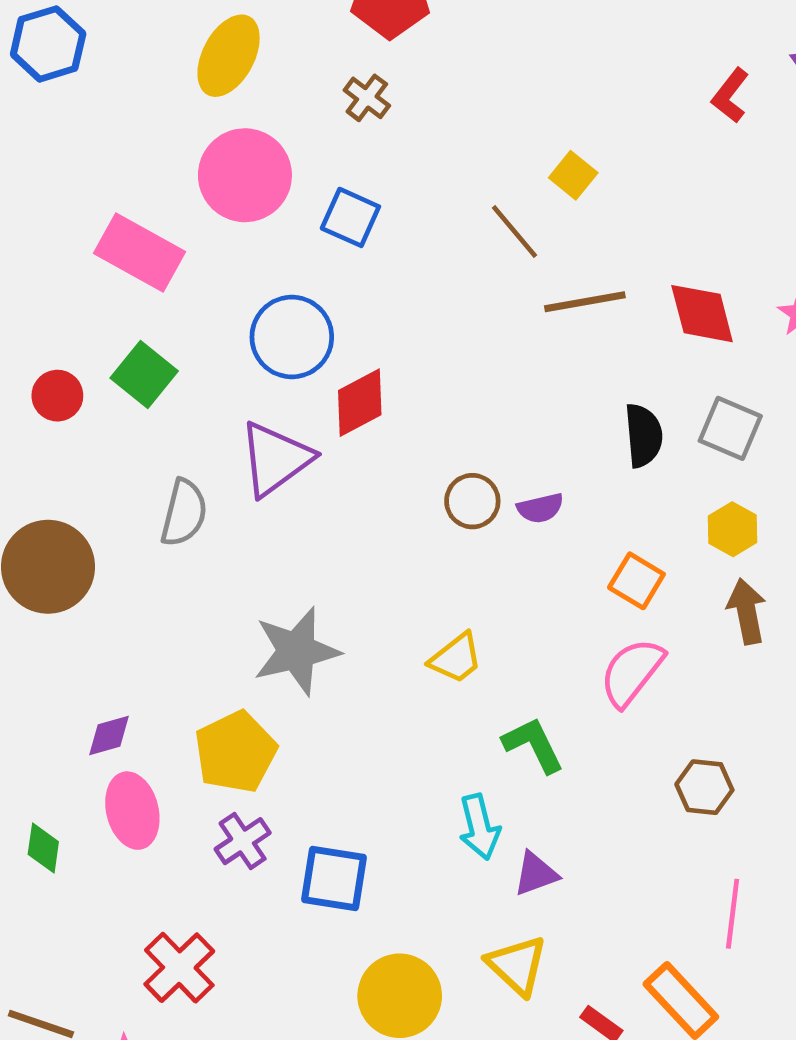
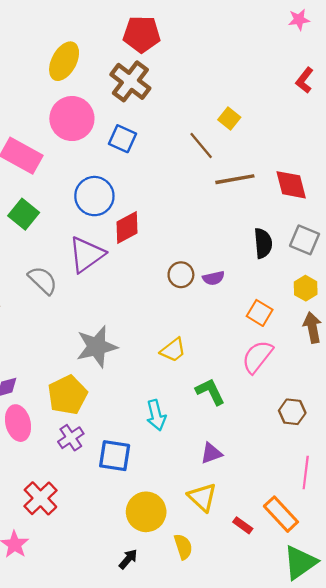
brown cross: (367, 98) -> (130, 81), size x1.8
gray semicircle: (184, 513) -> (43, 280), turned -60
cyan arrow: (479, 827) -> (156, 415), moved

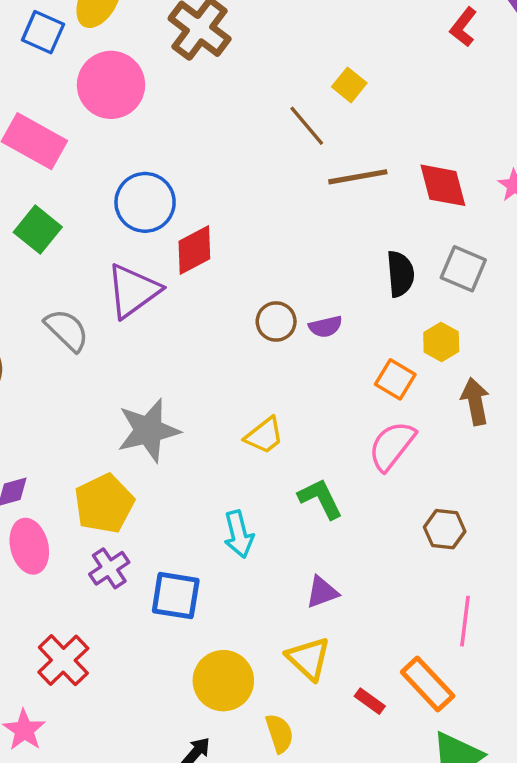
blue square: (123, 139) -> (43, 32), moved
yellow hexagon: (306, 288) -> (441, 342), moved

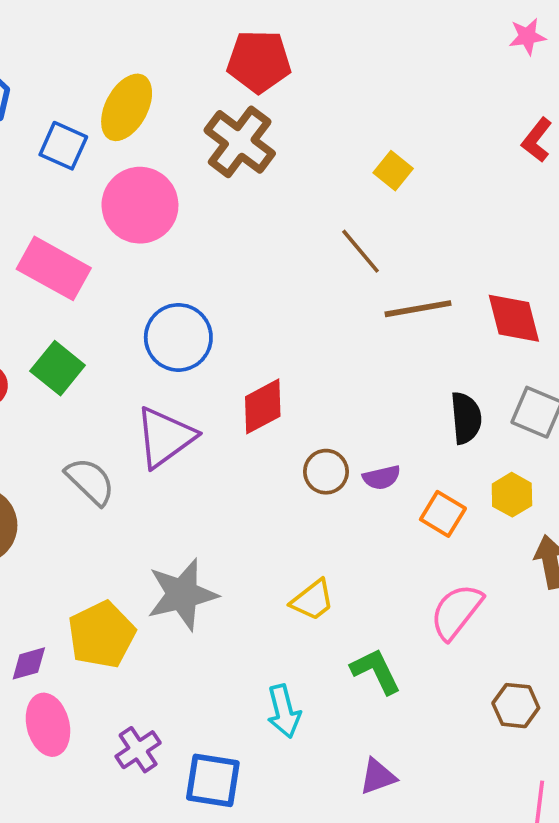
yellow square: (349, 85) -> (393, 171), moved
red diamond: (194, 250) -> (263, 406), moved
orange square: (395, 379) -> (443, 514), moved
yellow pentagon: (104, 504) -> (102, 635), moved

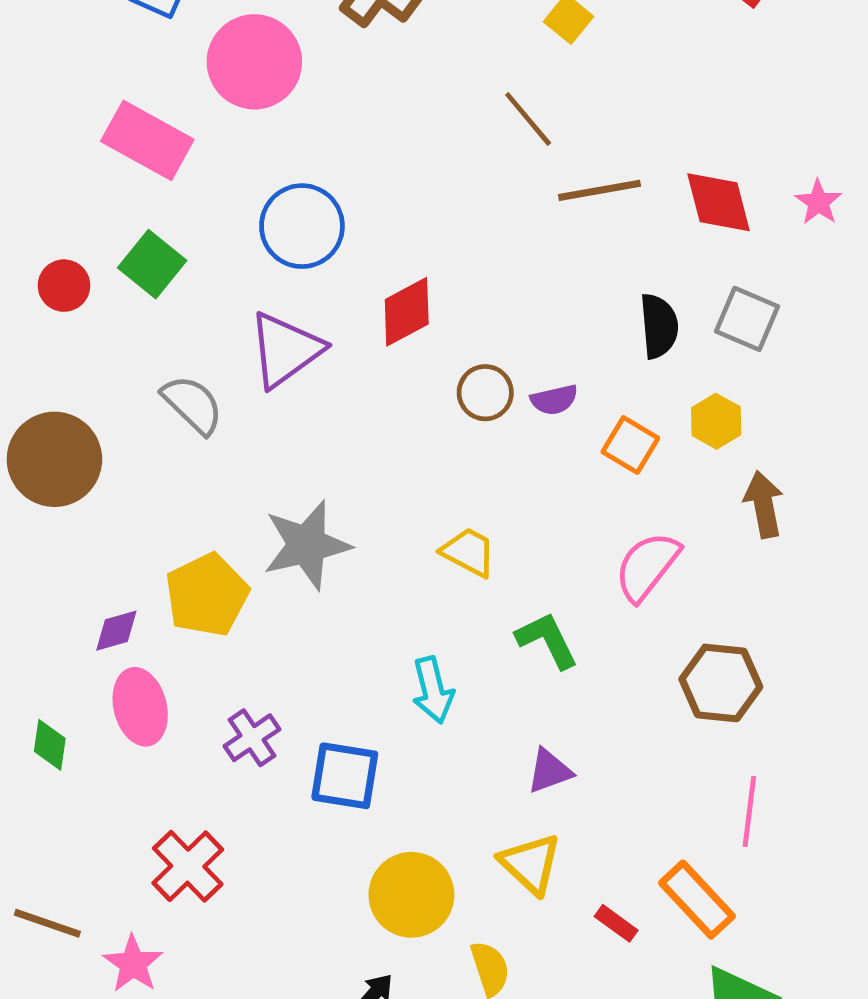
yellow trapezoid: (313, 600) -> (469, 552), turned -114
brown hexagon: (516, 706) -> (721, 683), size x1.4

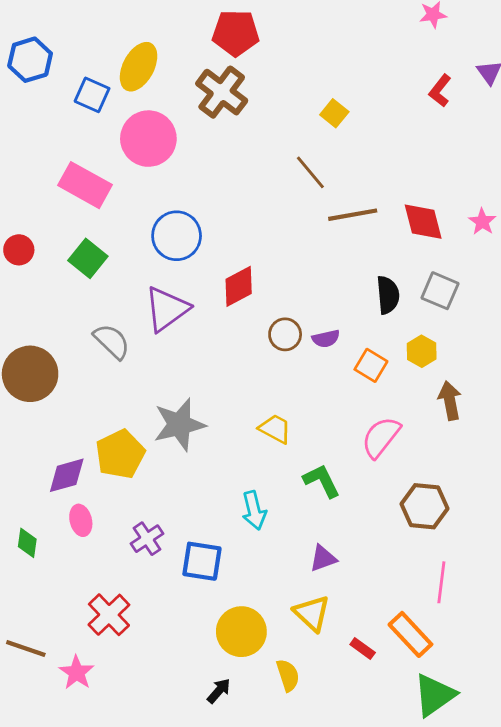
red circle: (64, 286) -> (19, 250), moved
purple diamond: (116, 631) -> (67, 475), size x1.4
pink ellipse: (140, 707) -> (81, 520), size x0.7

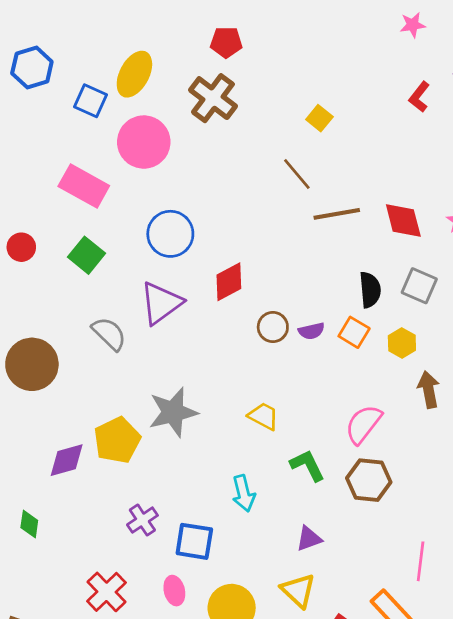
red pentagon: (236, 33) -> (226, 42), size x0.7
orange square: (371, 365) -> (354, 332), moved
brown hexagon: (425, 506) -> (369, 480), moved
pink ellipse: (81, 520) -> (174, 591), moved

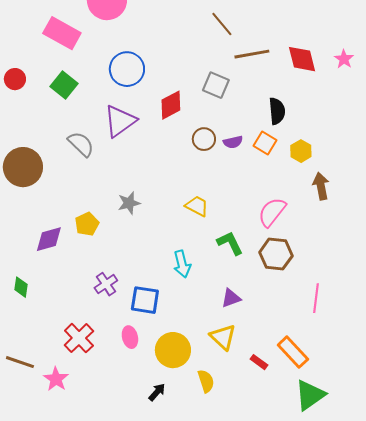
gray square: (419, 286) -> (216, 85), moved
gray star: (173, 412) -> (129, 203), size x0.6
yellow pentagon: (117, 440) -> (87, 224), size x0.7
pink line: (421, 561) -> (316, 298), moved

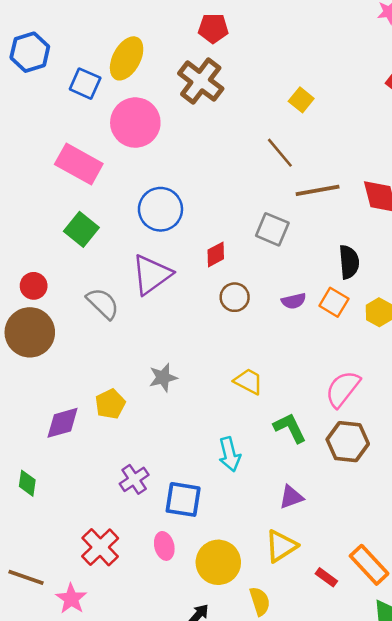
red circle: (15, 79) -> (34, 286), moved
red diamond: (171, 105) -> (216, 254), size x0.7
brown circle: (204, 139) -> (235, 297), moved
yellow triangle: (223, 337) -> (281, 546), turned 44

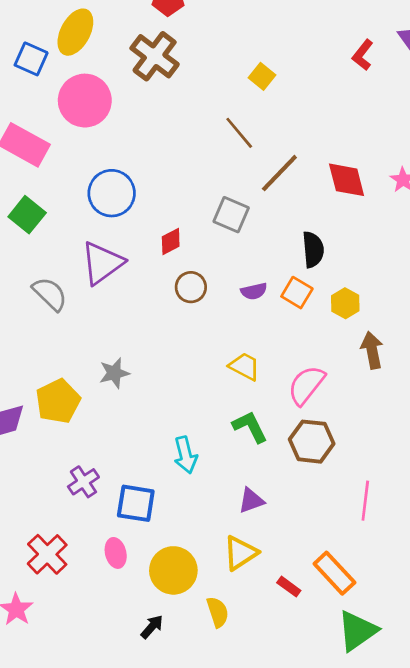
brown line: (318, 190) -> (279, 173), turned -36
yellow trapezoid: (248, 381) -> (245, 366), moved
yellow pentagon: (110, 404) -> (58, 401), size x1.4

